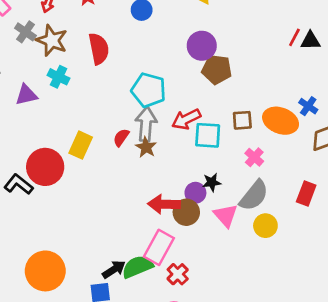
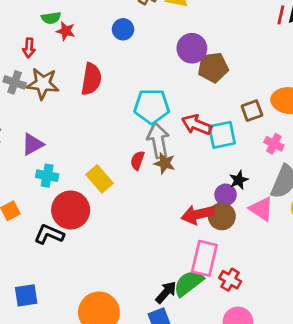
red semicircle: (99, 49) -> (91, 79), turned 36
cyan cross: (58, 77) -> (47, 176), moved
red arrow: (186, 119) -> (197, 125), turned 64
yellow rectangle: (81, 145) -> (100, 179), turned -50

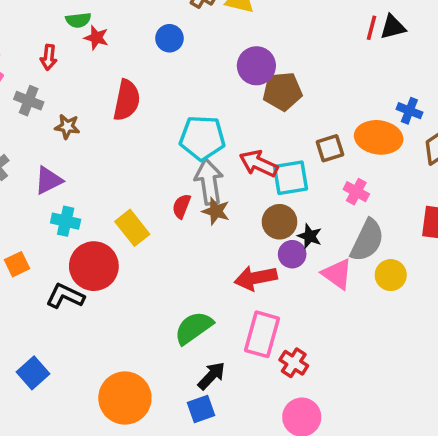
brown star: (43, 84) -> (67, 127), moved, size x0.6
black star: (239, 180) -> (310, 236), turned -30
brown circle: (222, 216) -> (280, 222), moved
green semicircle: (189, 283) -> (194, 328), moved
blue square: (26, 295) -> (33, 373), turned -35

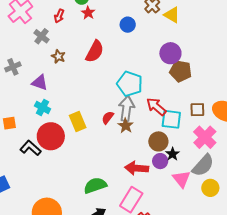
purple triangle: (48, 180) -> (40, 83), turned 30
pink cross: (356, 192) -> (205, 137), size x1.6

